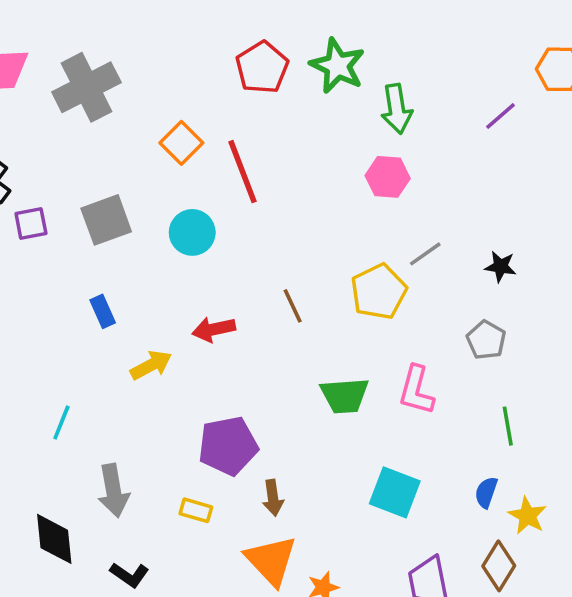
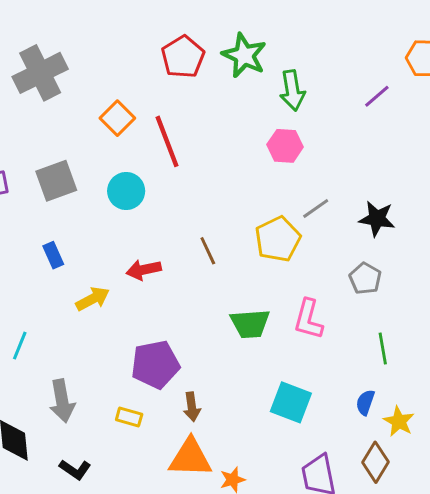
black star: (501, 267) -> (377, 219), size x1.4
orange triangle: (271, 560) -> (190, 458), turned -45

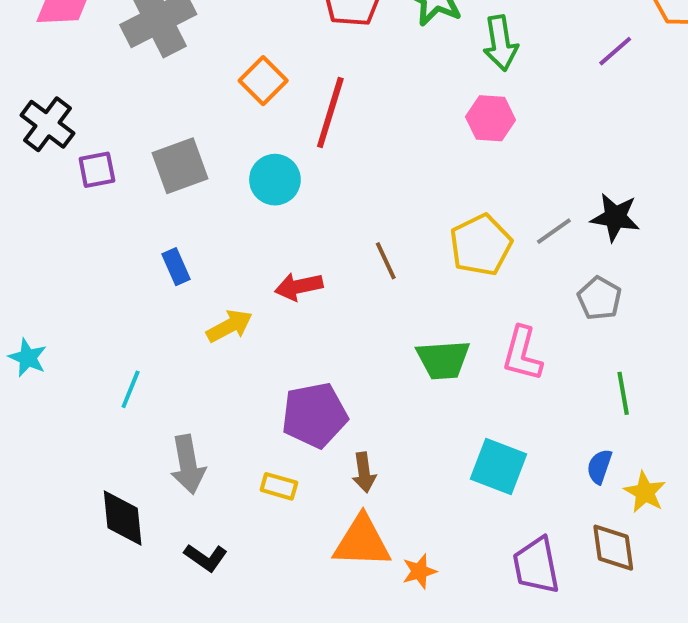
red line: (167, 141) -> (330, 112), turned 38
gray line: (316, 208) -> (554, 231), moved
brown diamond: (375, 462) -> (613, 548), turned -39

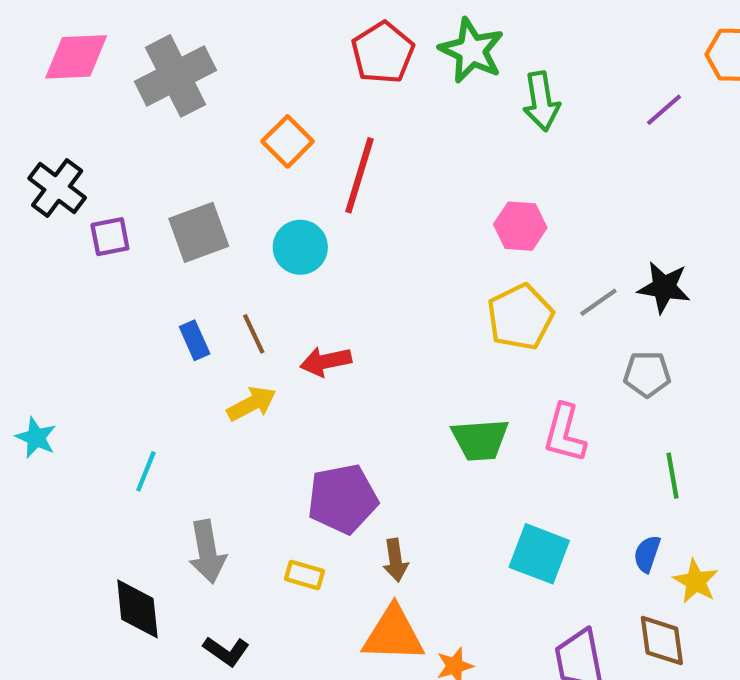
pink hexagon: (491, 118) -> (520, 226), moved
brown line: (386, 261) -> (254, 334), moved
gray pentagon: (599, 298) -> (647, 374), turned -30

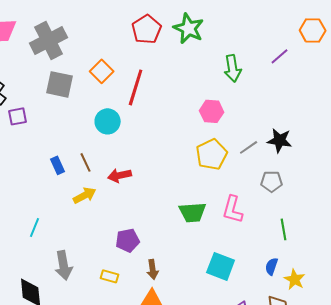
green arrow: (541, 101) -> (233, 68), moved
gray square: (199, 232) -> (60, 84), moved, turned 32
purple pentagon: (343, 499) -> (128, 240), size x0.7

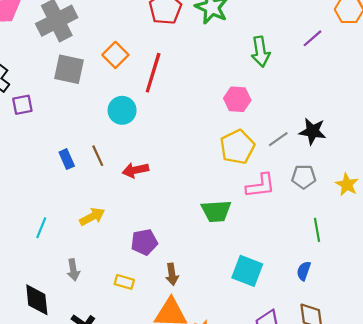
yellow arrow: (85, 195) -> (92, 217), moved
pink L-shape: (233, 209) -> (261, 186), moved, turned -112
gray arrow: (64, 265) -> (73, 270), size x0.7
yellow star: (295, 279) -> (347, 185), moved

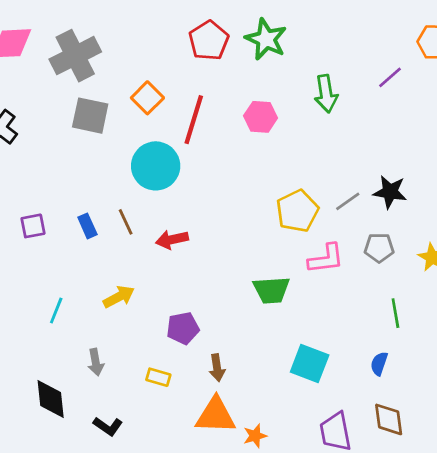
pink hexagon: (237, 99) -> (261, 117), moved
purple square: (22, 105) -> (33, 226), moved
cyan circle: (122, 110) -> (156, 166), size x1.4

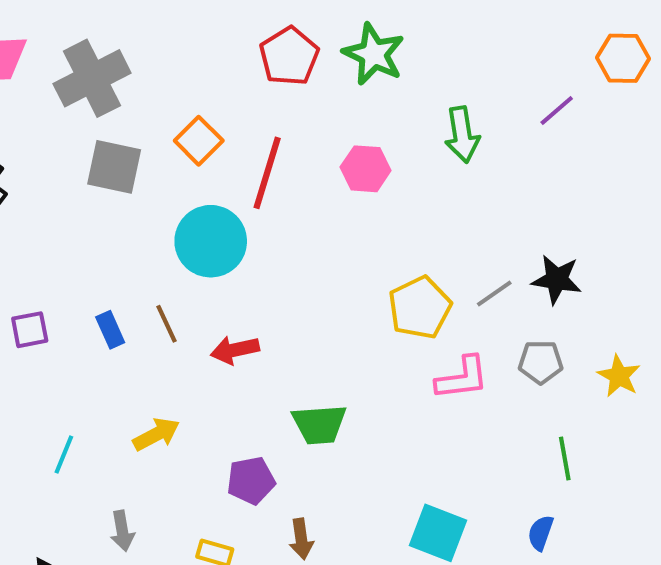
green trapezoid: (271, 290) -> (319, 424), moved

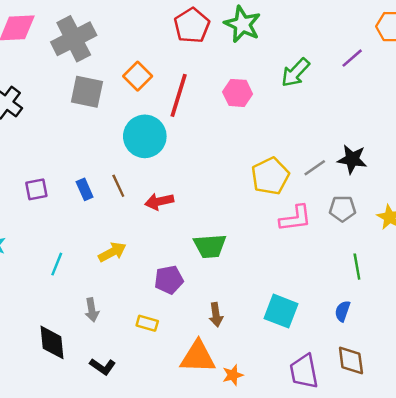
green arrow: (462, 135) -> (295, 72), turned 52
brown arrow: (301, 539) -> (216, 315), moved

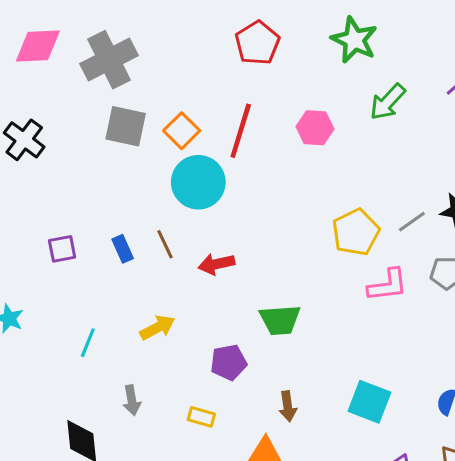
green star: (242, 24) -> (354, 40), moved
orange square: (138, 76) -> (182, 131), moved

